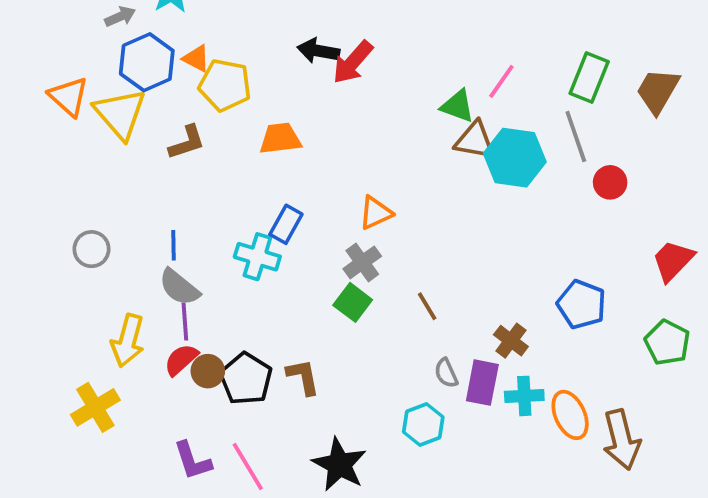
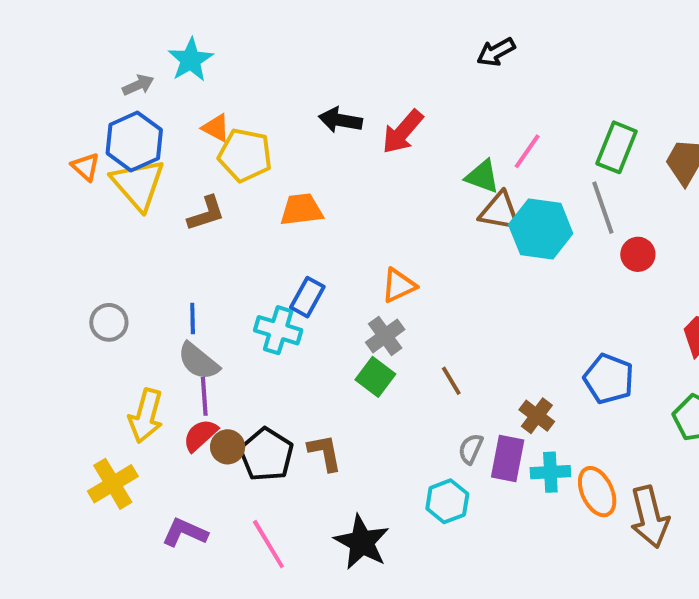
blue hexagon: (147, 62) -> (134, 141), moved
red arrow: (353, 62) -> (403, 132), moved
orange triangle: (69, 97) -> (86, 167), size x0.7
gray semicircle: (446, 373) -> (471, 449), turned 48
purple L-shape: (193, 461) -> (185, 532), moved, turned 132

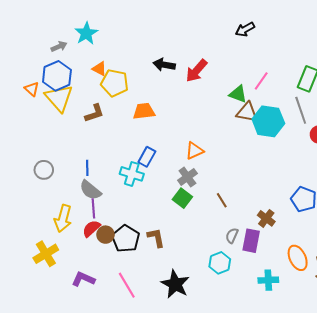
cyan cross: (550, 472) -> (268, 280), moved

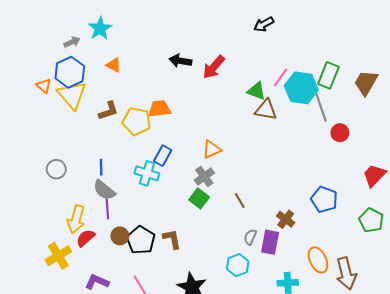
yellow pentagon: (115, 83) -> (137, 121), moved
cyan hexagon: (268, 121) -> (301, 88), moved
red semicircle: (91, 229) -> (85, 238), moved

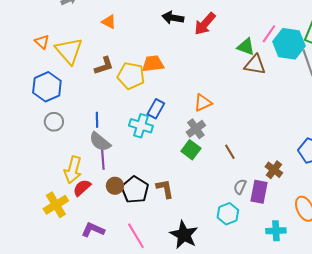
blue hexagon: (70, 72) -> (47, 87), moved

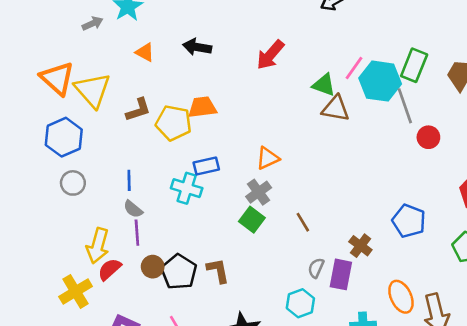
black arrow: (173, 18) -> (197, 47), moved
orange triangle: (42, 42) -> (57, 78), size x1.8
blue rectangle: (156, 109) -> (206, 166), turned 48
gray semicircle: (100, 142) -> (133, 209), size x0.7

